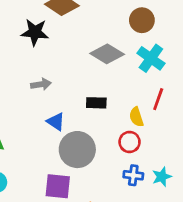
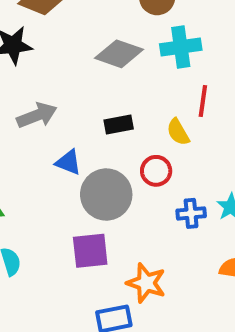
cyan cross: (151, 58) -> (181, 47), turned -32
gray arrow: (41, 84) -> (37, 115), size x1.4
red circle: (130, 142) -> (156, 171), moved

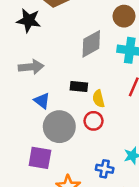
gray diamond: (119, 54) -> (91, 44), turned -64
yellow semicircle: (178, 132) -> (99, 99), moved
blue cross: (191, 213) -> (105, 169), moved

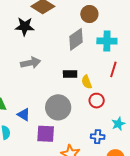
brown circle: (124, 16) -> (89, 14), moved
blue triangle: (42, 101) -> (24, 114), moved
red circle: (93, 121) -> (97, 101), moved

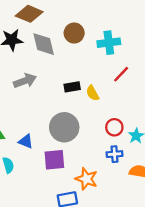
brown circle: (89, 14) -> (74, 33), moved
gray diamond: (76, 39) -> (44, 44), moved, turned -60
red line: (113, 69) -> (121, 74), turned 35
red circle: (97, 101) -> (114, 127), moved

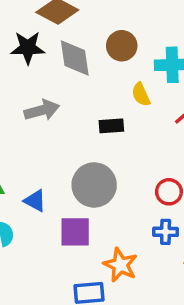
yellow semicircle: (93, 93) -> (141, 94), moved

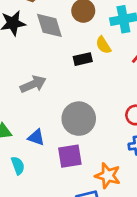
gray arrow: (42, 110) -> (33, 84), moved
black rectangle: (111, 126) -> (83, 59), moved

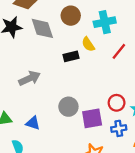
gray circle: (79, 119) -> (68, 107), size x0.7
purple square: (70, 156) -> (92, 118), moved

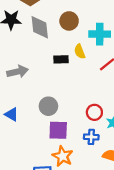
purple square: (92, 118) -> (58, 130), moved

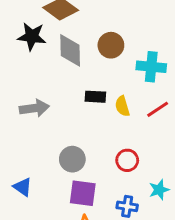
yellow semicircle: (80, 52) -> (122, 106), moved
red circle: (94, 112) -> (127, 160), moved
blue triangle: (12, 114) -> (23, 187), moved

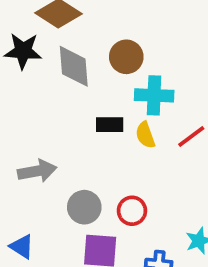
cyan cross: (151, 67) -> (154, 95), moved
gray arrow: (34, 108) -> (37, 171), moved
red circle: (127, 160) -> (132, 211), moved

